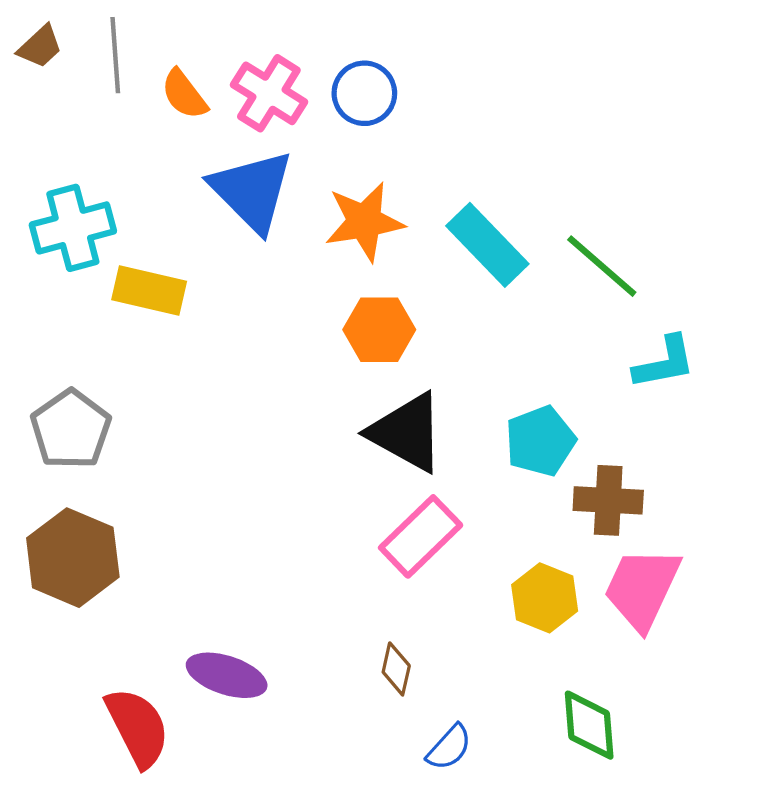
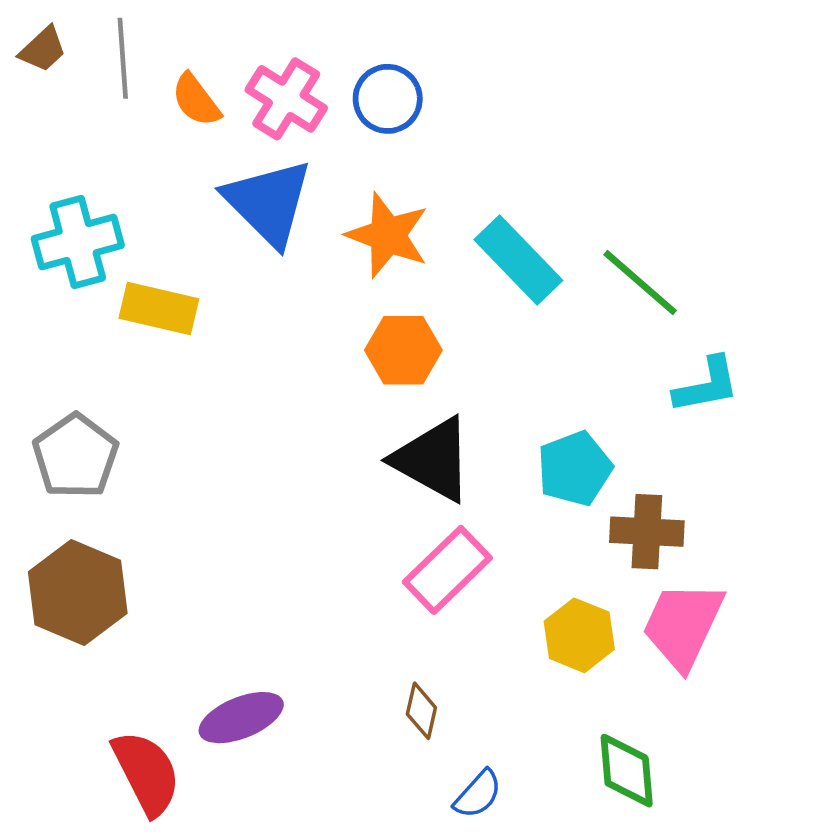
orange star: (364, 222) -> (388, 235), turned 30
purple ellipse: (227, 675) -> (241, 718), turned -40

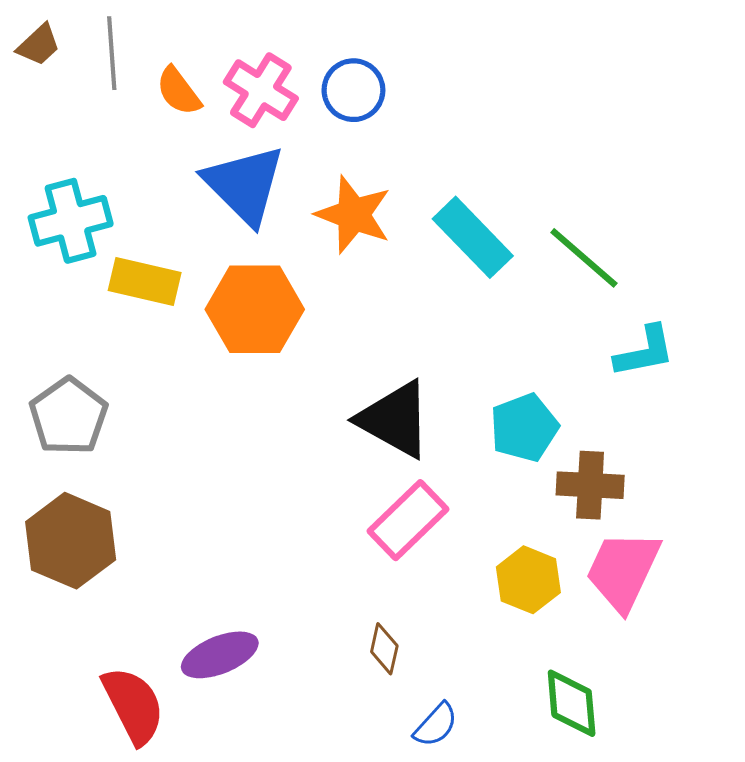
orange hexagon: (403, 350) -> (255, 309), moved, size x1.4

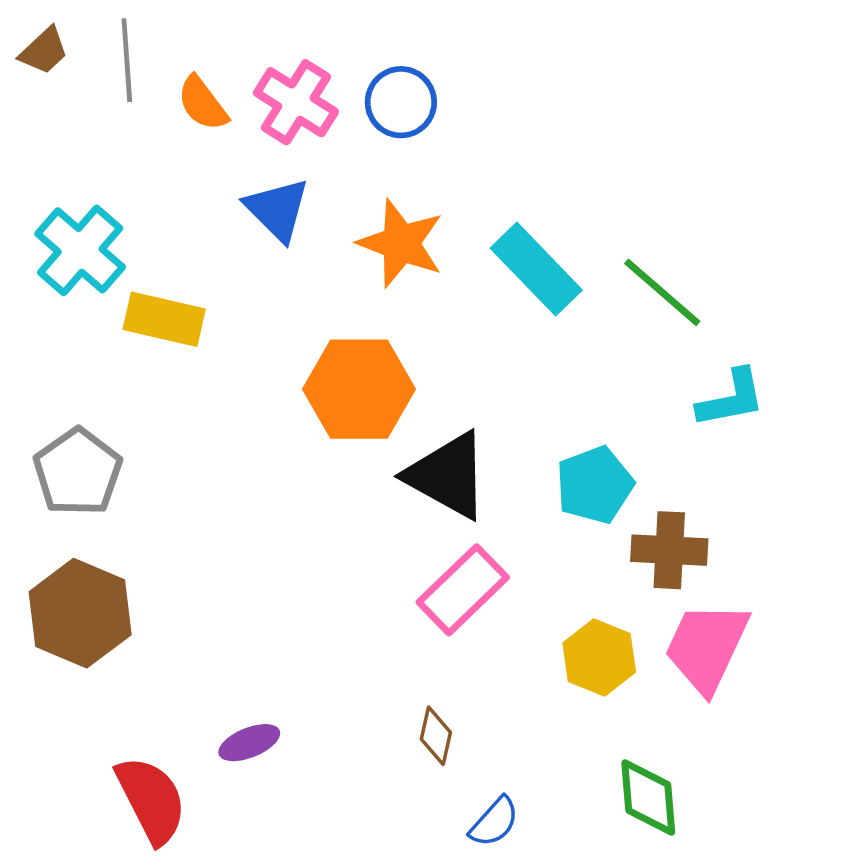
blue triangle: (244, 185) -> (277, 210), size x0.7
cyan cross: (71, 221) -> (80, 250), turned -34
orange hexagon: (255, 309) -> (359, 389), moved
purple ellipse: (220, 655) -> (249, 743), size x0.7

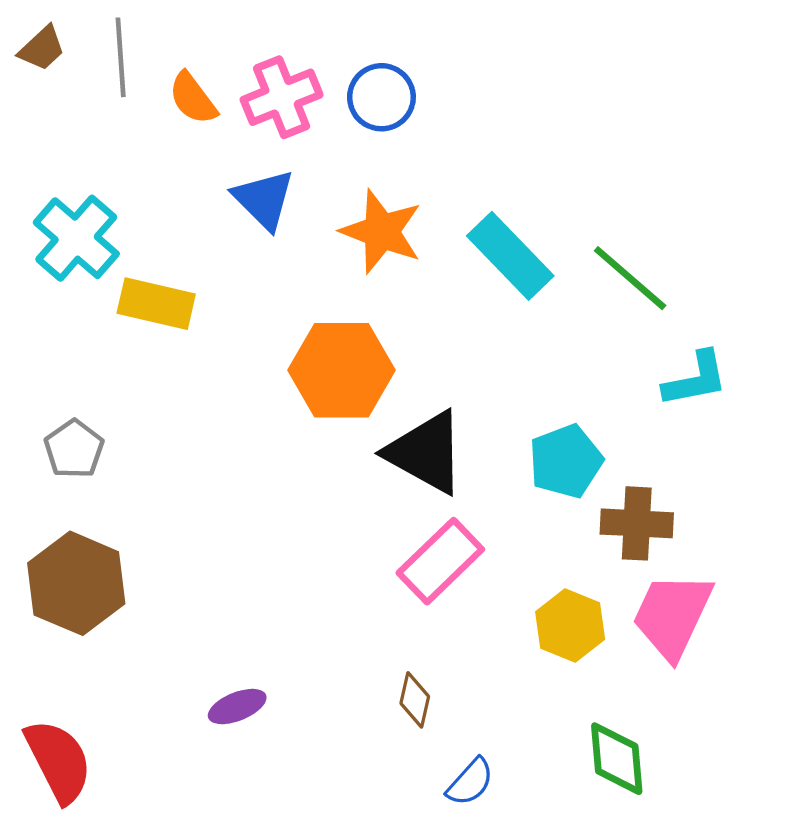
pink cross: (296, 102) -> (282, 97), turned 36
gray pentagon: (78, 472) -> (74, 449), size x0.7
red semicircle: (151, 800) -> (59, 761), moved

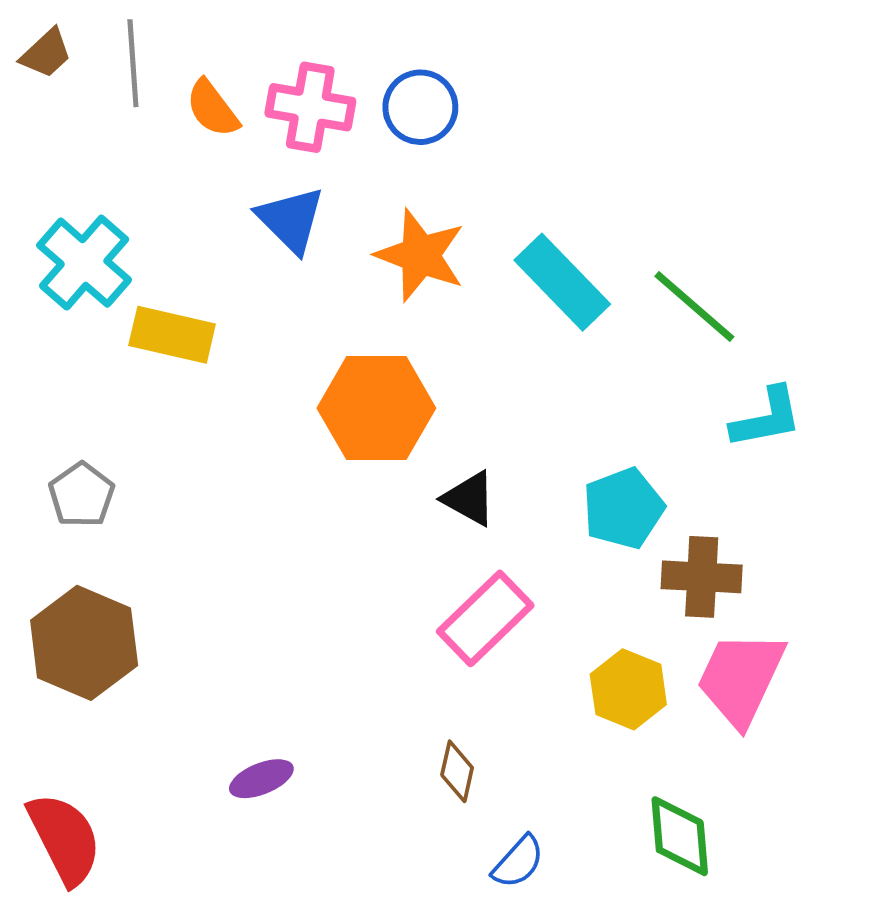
pink cross: (282, 97) -> (310, 107), turned 32
black triangle: (426, 452) -> (469, 499), size x0.6

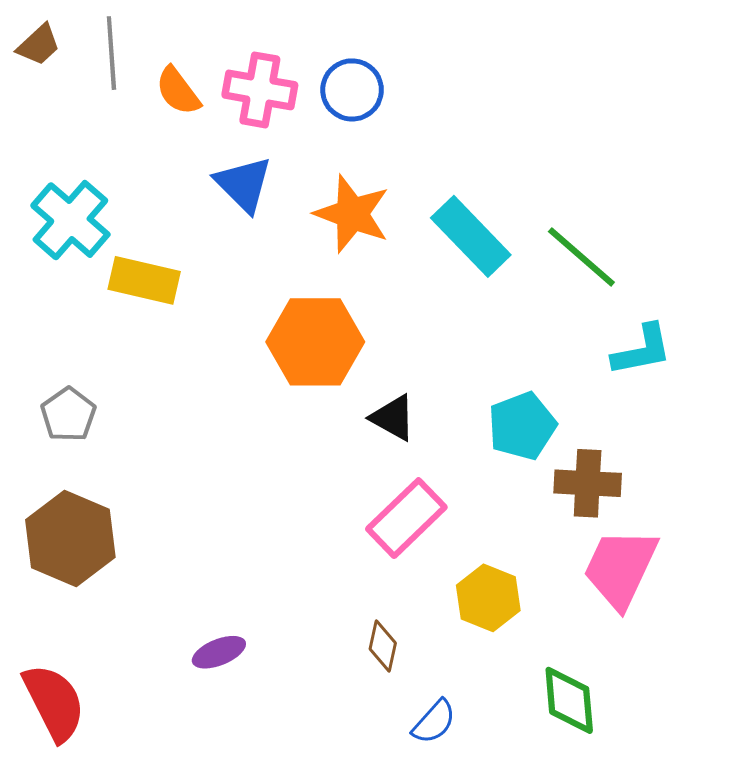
yellow hexagon: (628, 689) -> (488, 598), moved

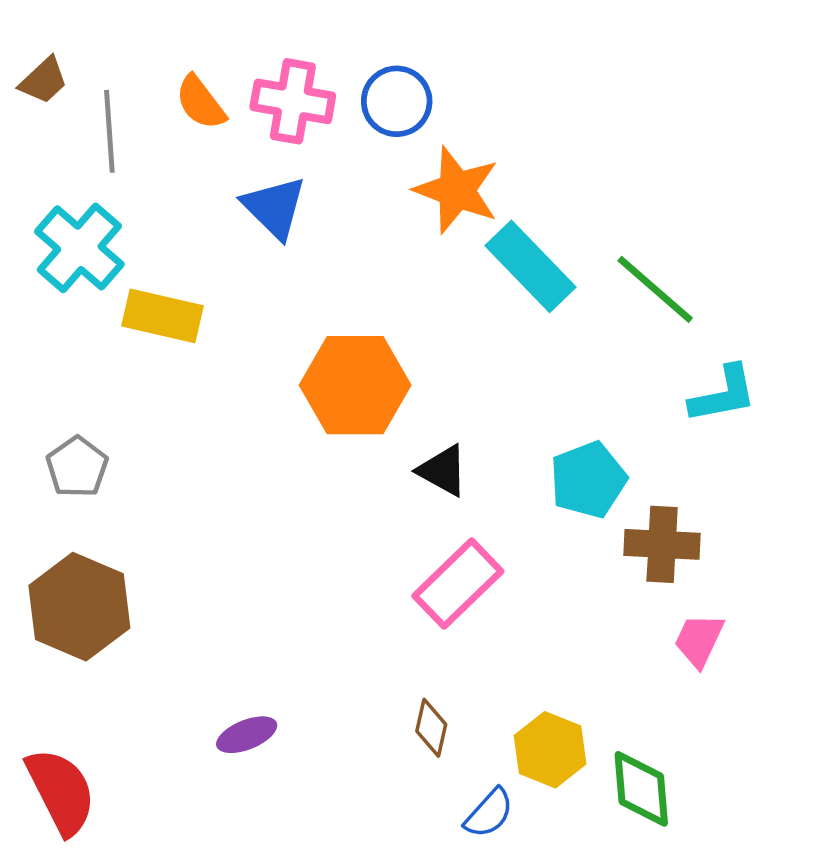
brown trapezoid: (39, 45) -> (44, 81), moved
gray line: (111, 53) -> (109, 131), moved
orange star: (352, 214) -> (457, 190), moved
pink trapezoid: (620, 568) -> (699, 640), size x0.6
yellow hexagon: (488, 598) -> (550, 750), moved

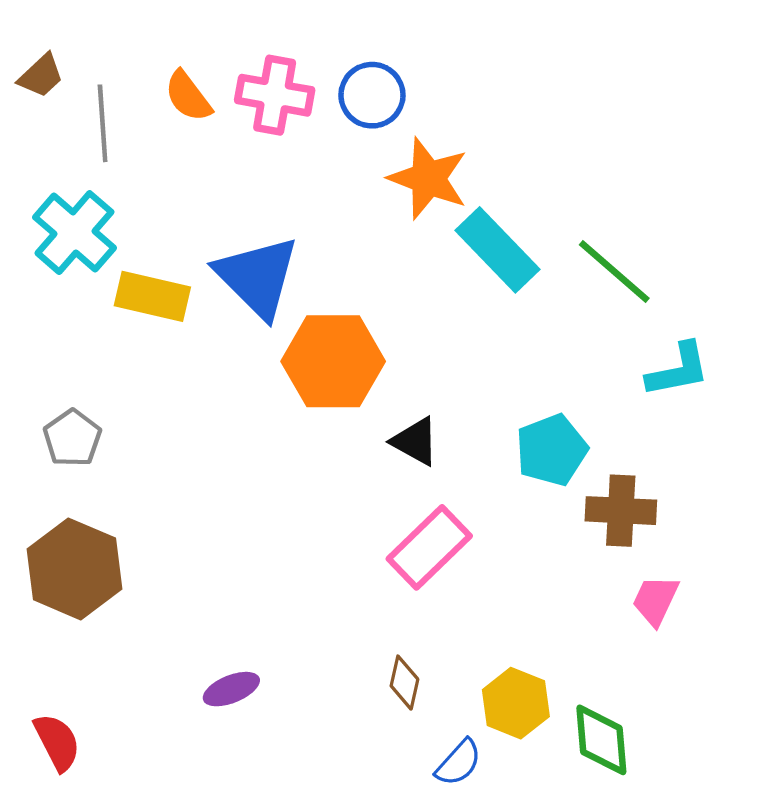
blue triangle: (274, 207) -> (257, 277), moved, size x1.4
red semicircle: (61, 791) -> (57, 742), size x0.7

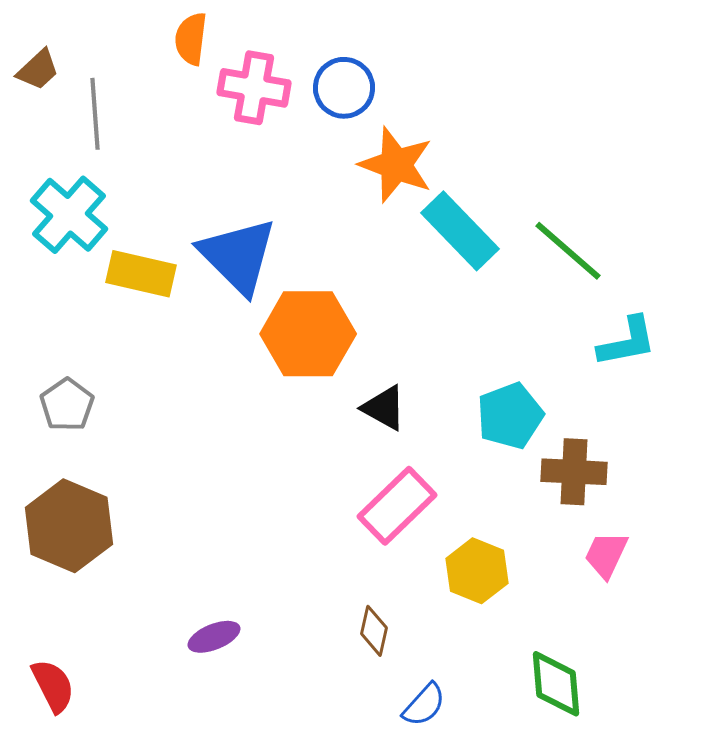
orange semicircle: (188, 96) -> (191, 39), moved, turned 44
yellow hexagon: (516, 703) -> (477, 571), moved

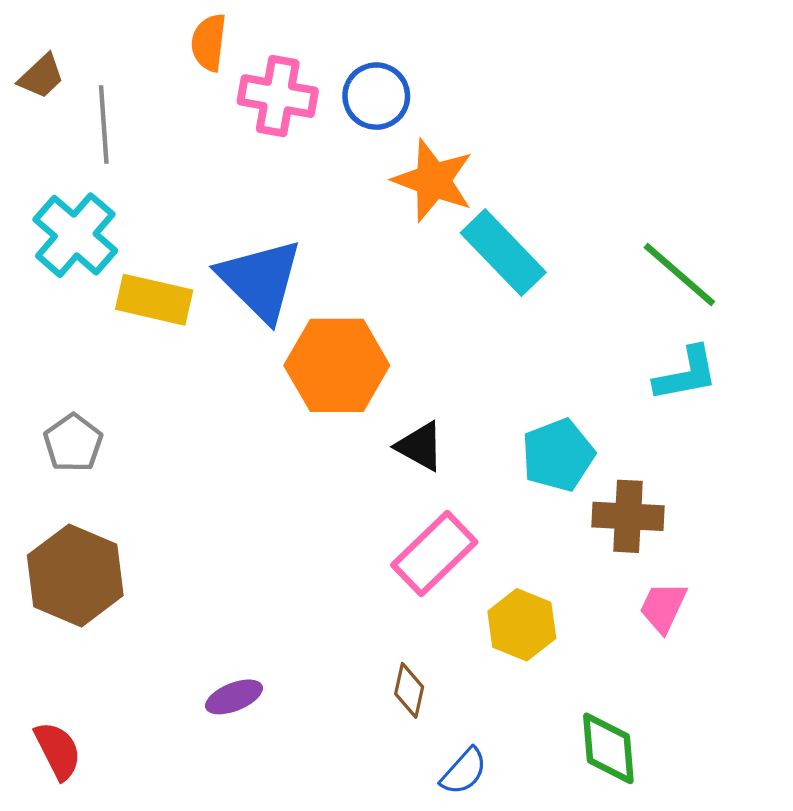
green line: (568, 251) -> (679, 274), moved

